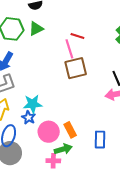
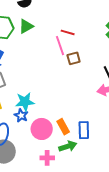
brown square: (76, 68) -> (74, 58), moved, size x0.6
blue rectangle: (100, 140) -> (84, 130), moved
green arrow: (63, 149) -> (68, 146), moved

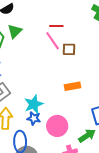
brown square: (74, 58) -> (69, 49), turned 32
orange rectangle: (63, 127) -> (72, 86), moved, turned -56

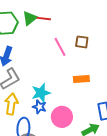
red line: (56, 26) -> (44, 19), moved
pink line: (53, 41) -> (60, 47), moved

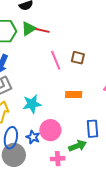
blue star: (39, 107) -> (33, 137), moved

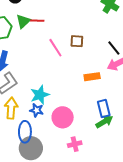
orange rectangle: (74, 94) -> (92, 77), moved
blue star: (33, 137) -> (37, 110), moved
green arrow: (77, 146) -> (104, 122), moved

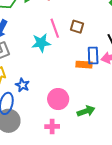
cyan star: (40, 95) -> (41, 43), moved
blue rectangle: (104, 109) -> (93, 56), moved
pink circle: (63, 117) -> (58, 99), moved

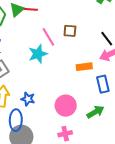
blue rectangle: (93, 56) -> (103, 84), moved

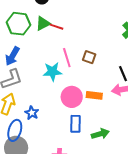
blue rectangle: (103, 84) -> (76, 124), moved
pink circle: (66, 106) -> (72, 97), moved
green arrow: (95, 112) -> (100, 134), moved

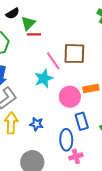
green triangle: (43, 23) -> (28, 23), moved
brown square: (89, 57) -> (74, 54), size x1.6
blue ellipse: (15, 130) -> (66, 140), moved

